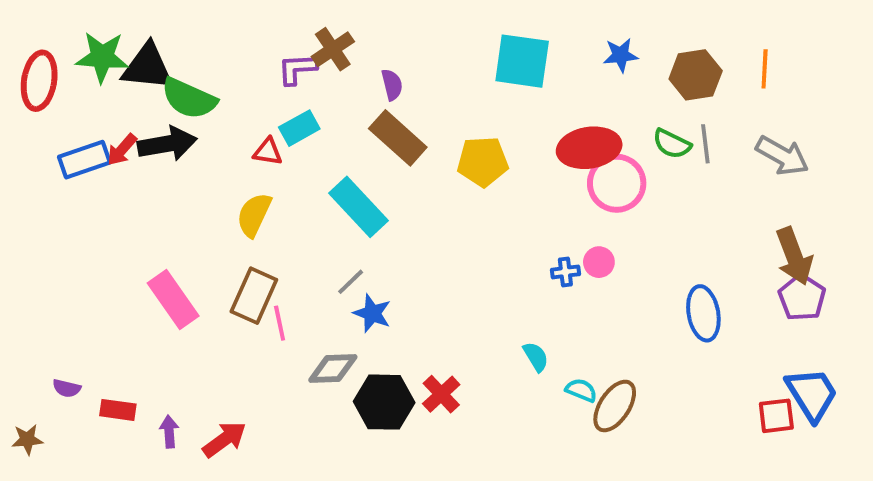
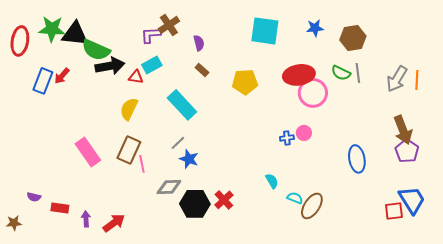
orange line: (765, 69) -> (417, 80), moved
brown rectangle: (398, 138) -> (202, 70), size x0.5
black arrow: (167, 144) -> (110, 66), moved
gray arrow: (782, 156) -> (397, 79), turned 92
blue rectangle: (84, 160) -> (43, 81), turned -50

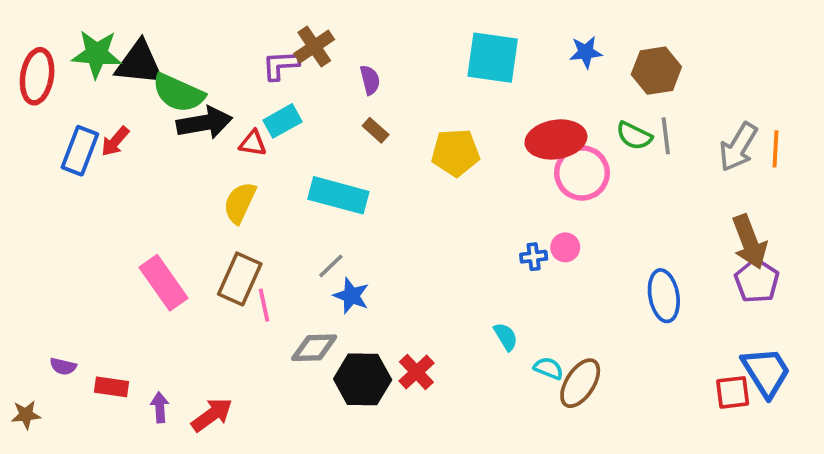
cyan rectangle: (182, 105) -> (338, 195), turned -32

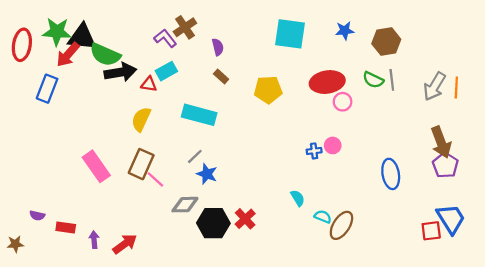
purple L-shape: (281, 65) -> (165, 38), turned 55
red arrow: (115, 141) -> (68, 55), moved, size x1.4
pink circle: (582, 173) -> (343, 102), size x0.6
pink line: (264, 305) -> (155, 179), turned -36

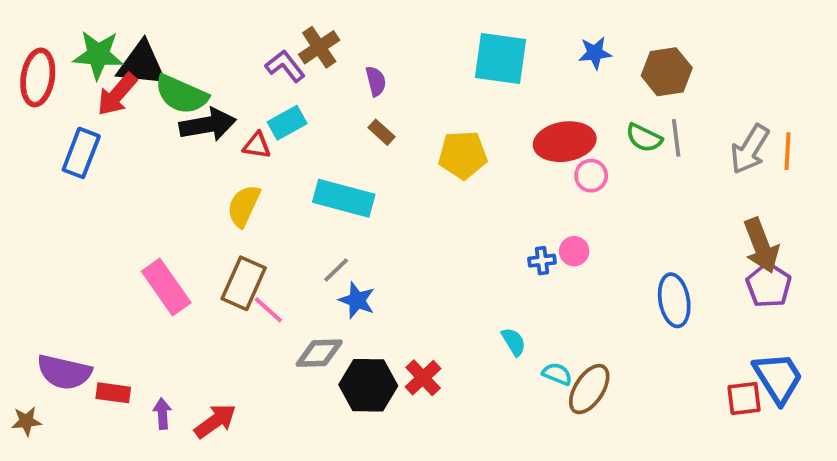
purple semicircle: (37, 216) -> (64, 372), size x2.0

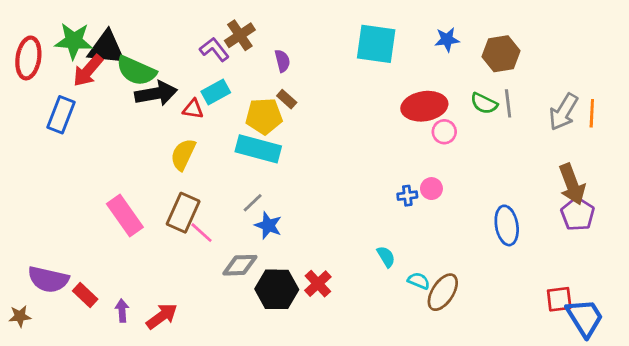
yellow pentagon: (463, 155) -> (264, 116), moved
blue trapezoid: (778, 378) -> (585, 318), moved
red rectangle: (113, 393) -> (85, 295), turned 35

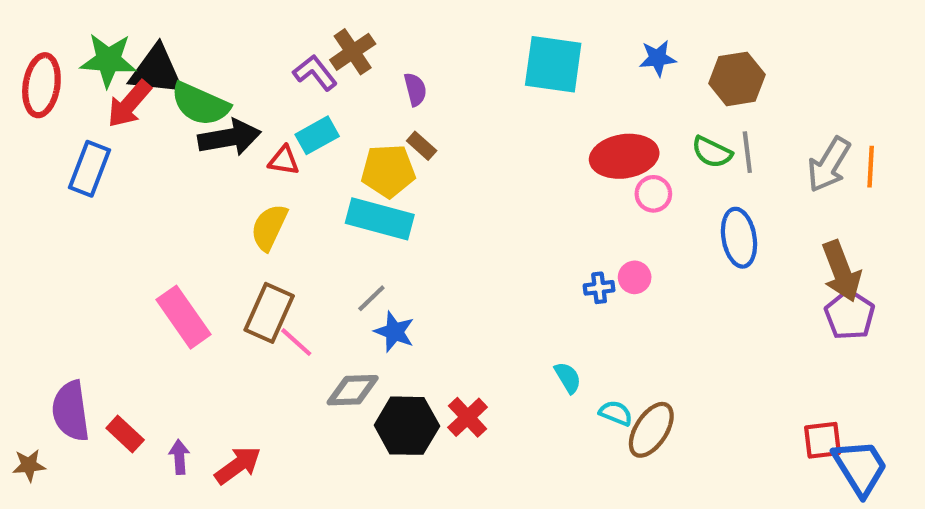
blue ellipse: (507, 225) -> (739, 238), moved
purple semicircle: (48, 279) -> (71, 411), turned 69

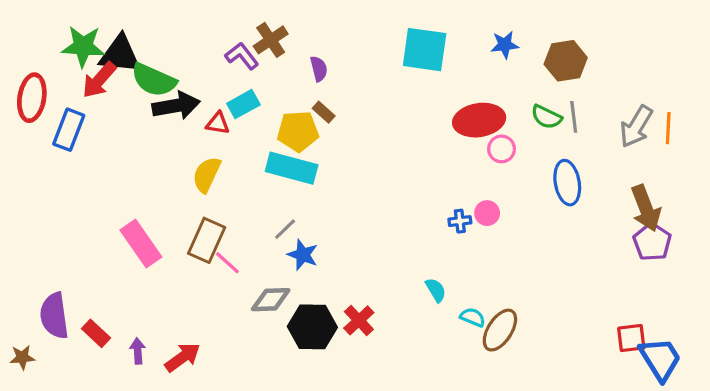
red ellipse: (41, 85) -> (32, 98), moved

